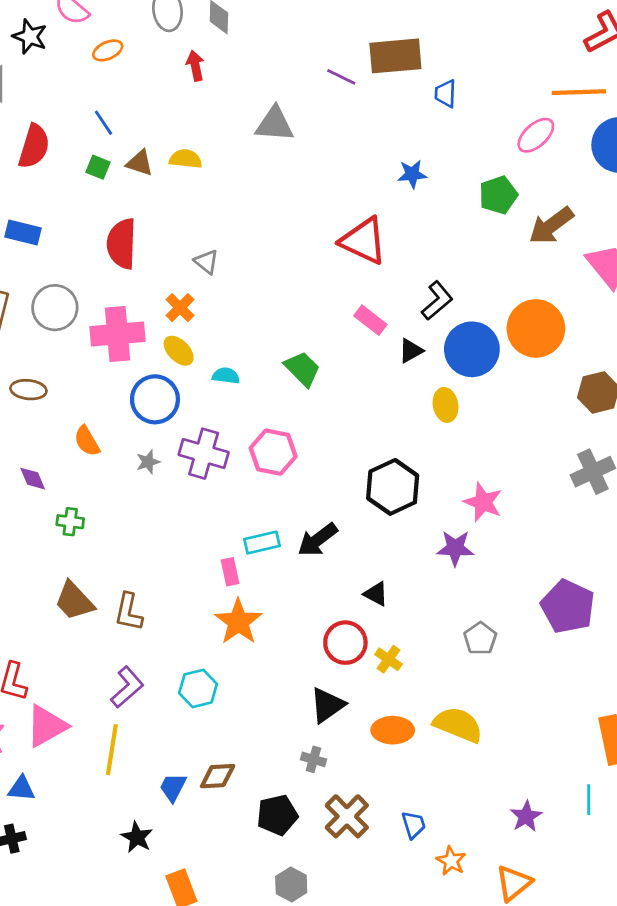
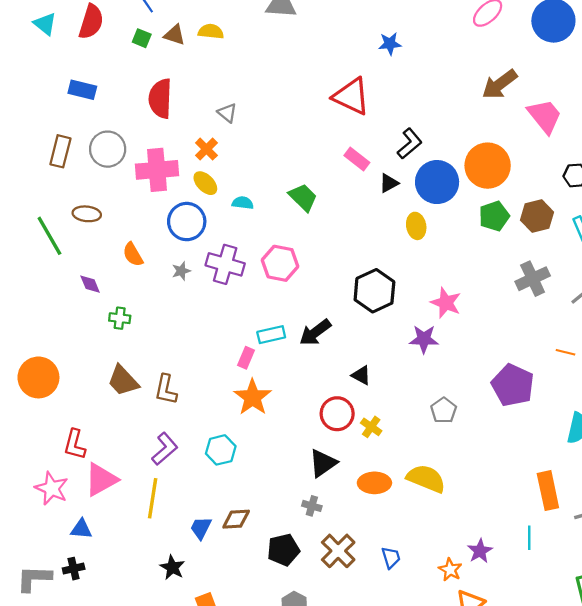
green pentagon: (498, 195) -> (494, 216), moved
pink rectangle: (230, 572) -> (246, 358), turned 35
orange star: (451, 861) -> (450, 570), moved

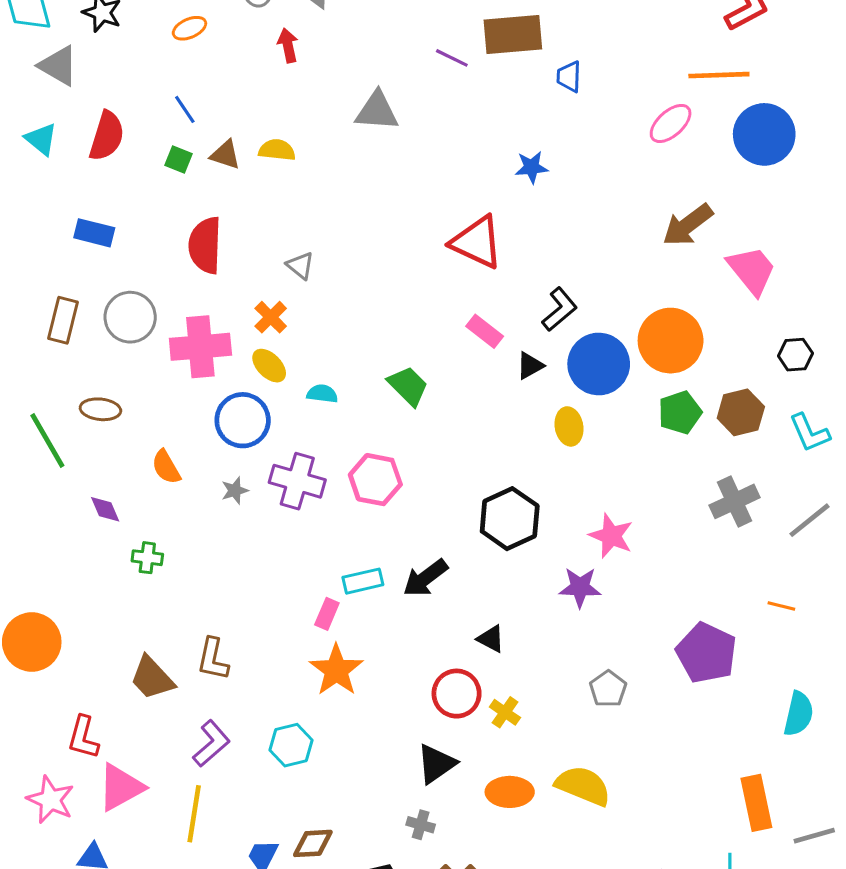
brown trapezoid: (123, 381) -> (152, 678), moved

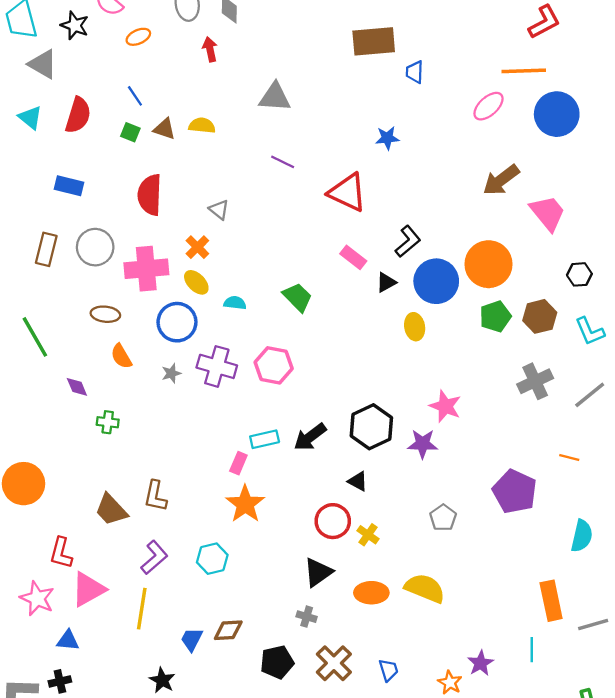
purple line: (452, 58) -> (283, 162), moved
brown ellipse: (100, 409) -> (105, 314), moved
black hexagon: (510, 519) -> (371, 427), moved

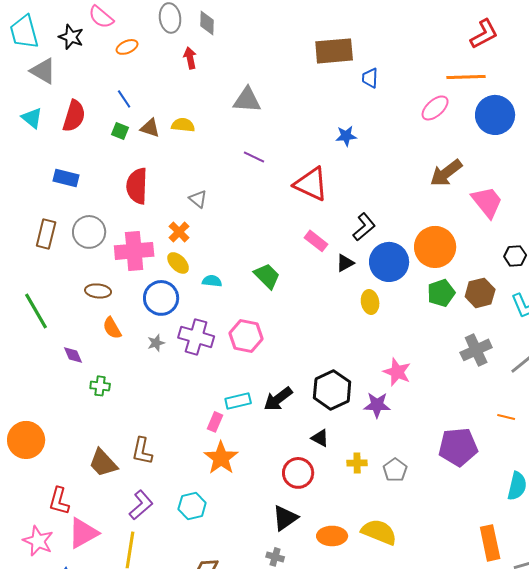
purple pentagon: (515, 492) -> (458, 447), turned -30
yellow cross: (368, 535) -> (357, 463), moved, turned -36

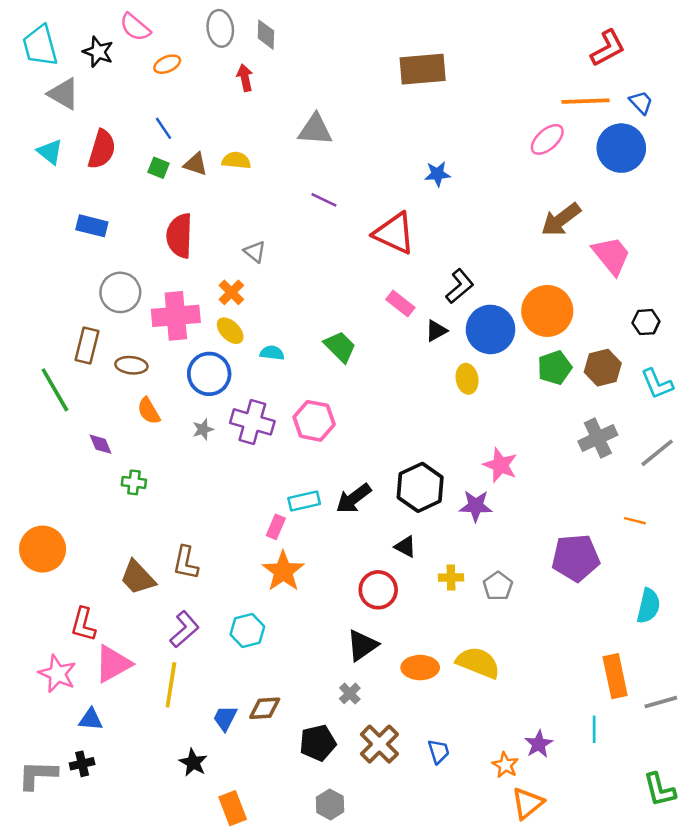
blue trapezoid: (370, 78) -> (641, 102), moved, turned 135
brown rectangle: (46, 234) -> (87, 345), moved
gray cross: (275, 557) -> (350, 693), turned 30

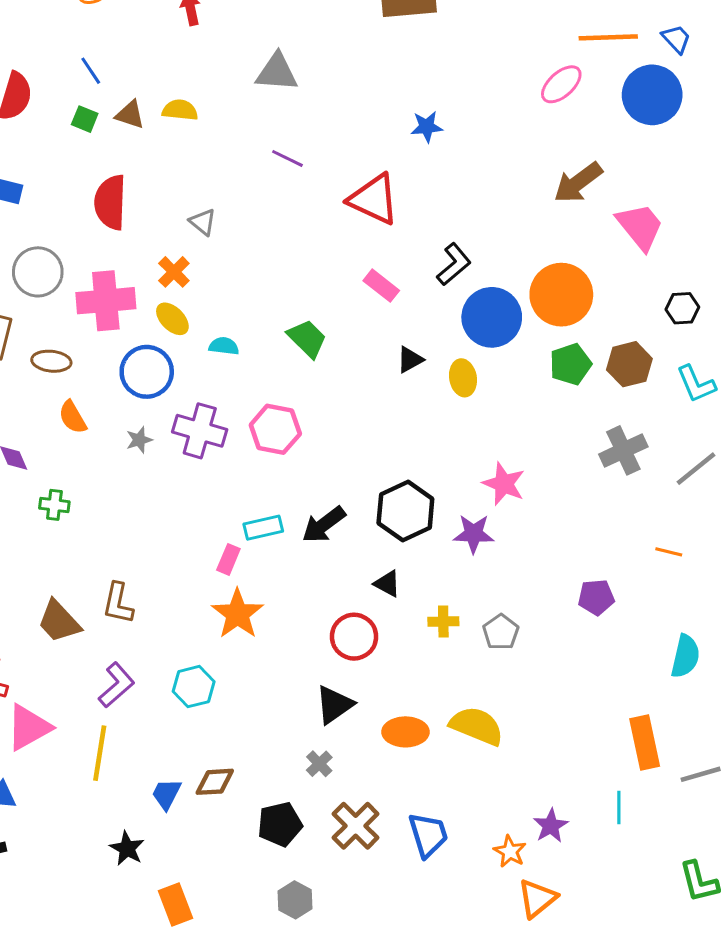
black triangle: (436, 331) -> (410, 360), moved
purple pentagon: (576, 558) -> (596, 597), size x0.6
blue trapezoid: (439, 751) -> (428, 835), size x1.5

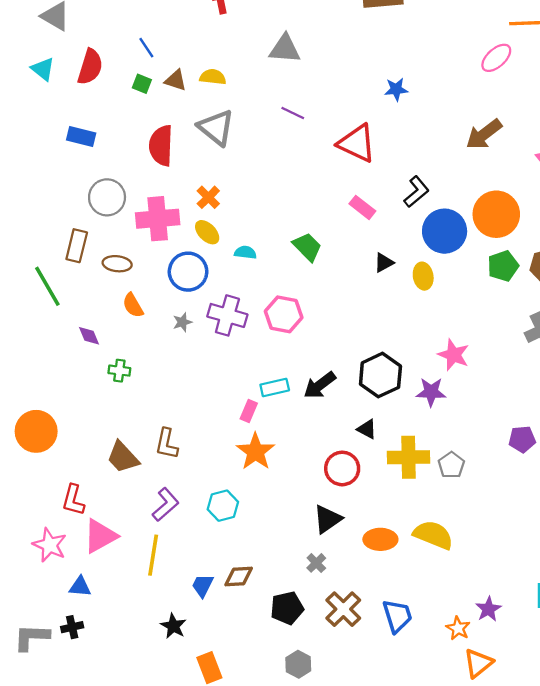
brown arrow: (578, 183) -> (484, 134), moved
gray triangle: (203, 222) -> (216, 128), moved, size x1.8
yellow cross: (443, 621) -> (409, 457), size x1.8

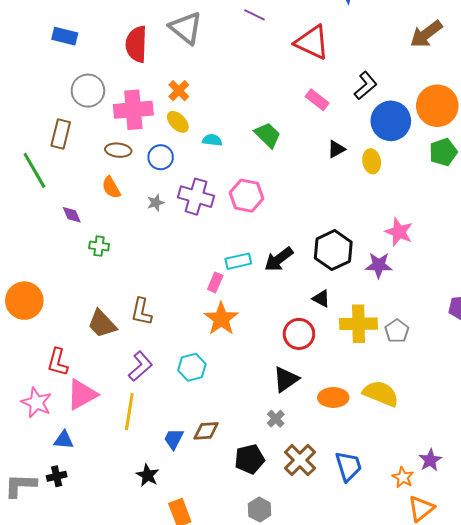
brown ellipse: (117, 264) -> (118, 150), moved
blue circle: (188, 272) -> (161, 157), size x0.7

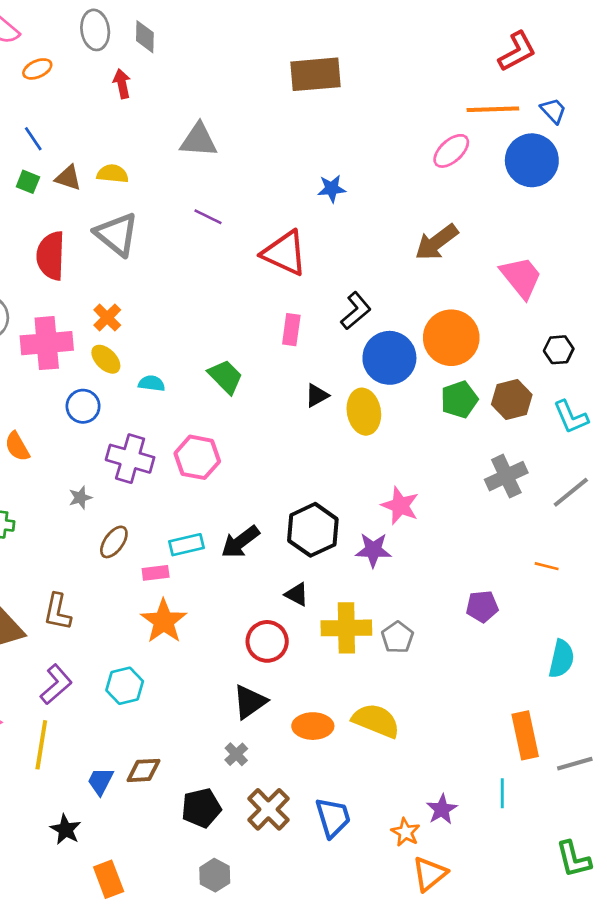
pink rectangle: (317, 100) -> (291, 330), turned 60
brown ellipse: (118, 150) -> (114, 542), moved, turned -60
yellow ellipse: (372, 161) -> (364, 412), size x1.4
gray star: (156, 203) -> (80, 498), moved
pink rectangle: (215, 282) -> (156, 573), turned 60

